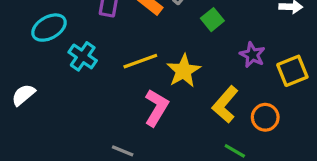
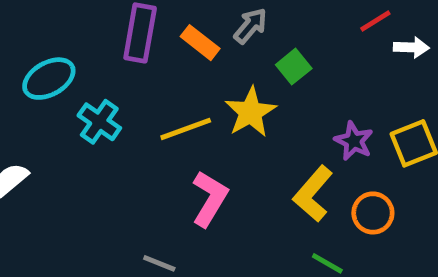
purple star: (252, 55) -> (354, 141), moved
yellow star: (184, 71) -> (251, 112), moved

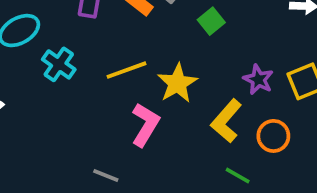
yellow star: (251, 112) -> (177, 83), moved

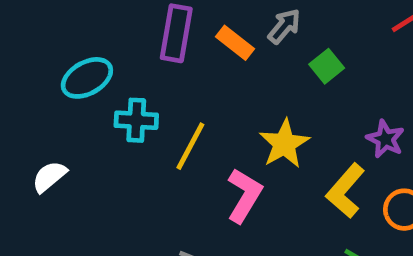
cyan cross: (59, 64) -> (136, 120), turned -32
yellow line: (127, 70) -> (190, 146), moved, turned -42

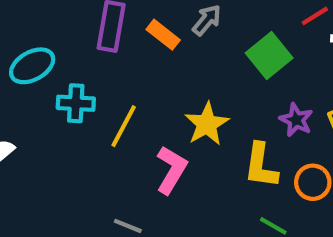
green square: (327, 66) -> (269, 55), moved, size x1.5
yellow L-shape: (345, 191) -> (261, 166), turned -33

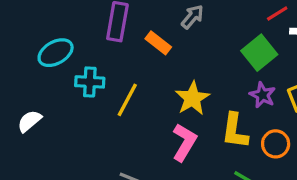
orange rectangle: (163, 35) -> (158, 43), moved
green square: (269, 55) -> (259, 53), moved
pink L-shape: (171, 170) -> (184, 142), moved

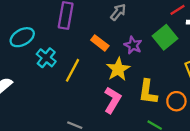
orange rectangle: (158, 43) -> (100, 43), moved
cyan cross: (90, 82) -> (46, 58), turned 36
purple star: (263, 95) -> (133, 45), moved

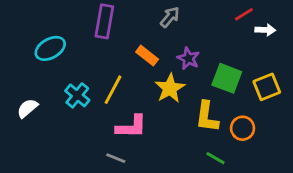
green square: (165, 37) -> (227, 78), moved, turned -30
cyan cross: (46, 58) -> (77, 95), moved
pink L-shape: (112, 100) -> (131, 127), moved, turned 60

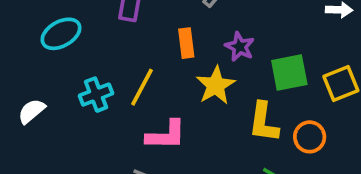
orange rectangle: (147, 56) -> (186, 43), turned 45
green square: (227, 78) -> (289, 72), turned -32
cyan cross: (77, 95) -> (96, 95), turned 30

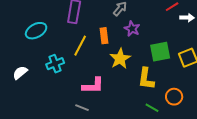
purple star: (240, 47) -> (132, 29), moved
yellow line: (142, 87) -> (80, 46), moved
orange circle: (310, 137) -> (174, 97), moved

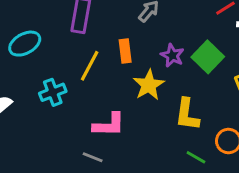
purple star: (132, 29) -> (172, 55), moved
green square: (160, 52) -> (208, 57), moved, turned -35

